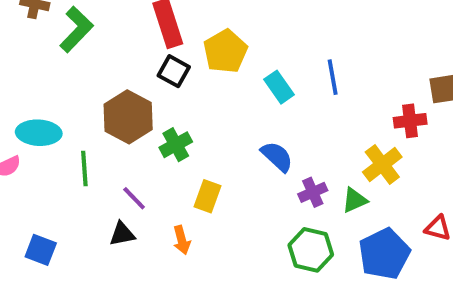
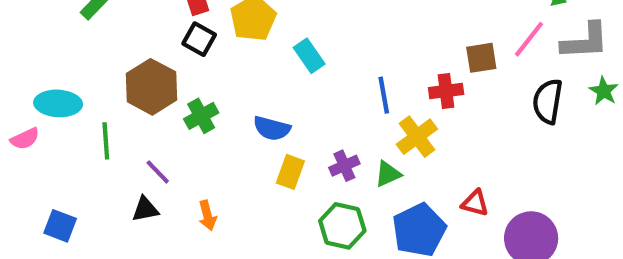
blue line: (333, 77) -> (384, 95), moved
blue semicircle: (277, 157) -> (272, 128), moved, turned 152
yellow rectangle: (208, 196) -> (290, 172), moved

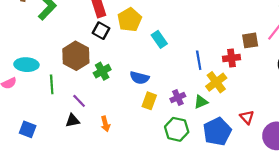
red triangle: (475, 203) -> (247, 117), turned 32

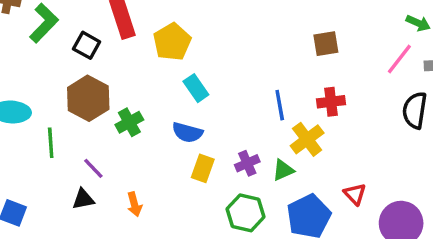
black square: (101, 31) -> (87, 45), moved
cyan rectangle: (159, 39) -> (196, 88), moved
brown square: (250, 40) -> (326, 44), moved

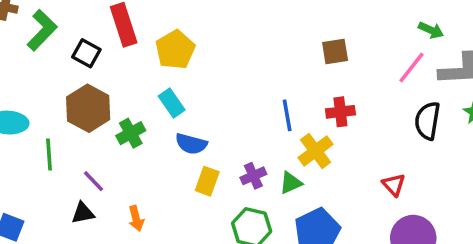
cyan rectangle: (196, 88) -> (172, 103), moved
red triangle: (355, 194) -> (394, 185), moved

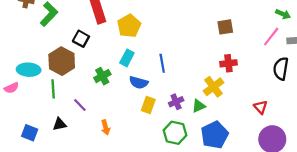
black square: (86, 53) -> (81, 39), moved
cyan rectangle: (172, 103) -> (127, 58), turned 63
brown hexagon: (88, 108) -> (62, 61), moved
blue line: (287, 115) -> (162, 63), moved
black triangle: (83, 213) -> (60, 124), moved

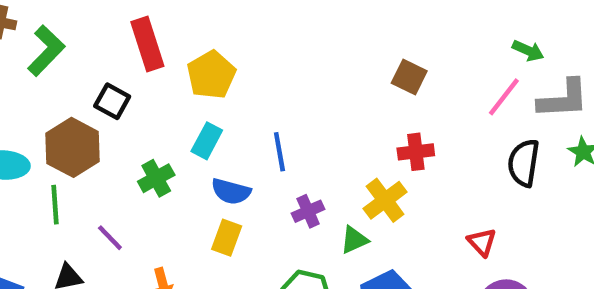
brown square: (225, 27) -> (409, 77), turned 35
purple cross: (176, 102) -> (308, 211), moved
yellow rectangle: (148, 105) -> (227, 238), moved

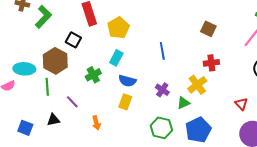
blue line: (279, 152) -> (162, 51), moved
purple cross: (308, 211) -> (162, 90), turned -32

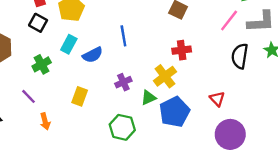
black square: (73, 40) -> (38, 23), moved
blue semicircle: (127, 81) -> (93, 55), moved, turned -42
purple cross: (162, 90) -> (123, 82), turned 32
purple line: (72, 102) -> (29, 96), moved
blue pentagon: (198, 130) -> (174, 112), moved

